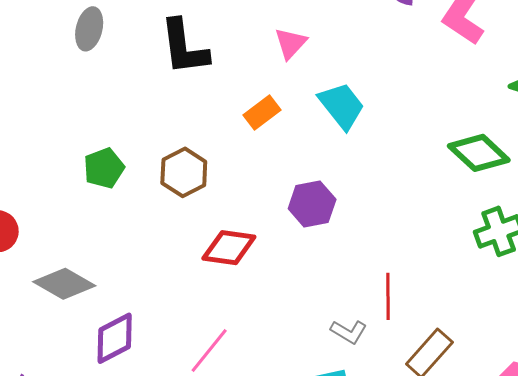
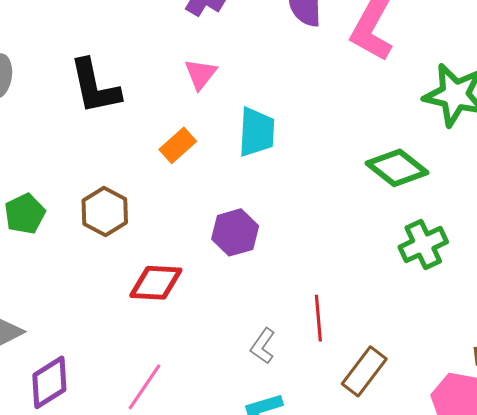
cyan trapezoid: (342, 106) -> (256, 132), turned 46
gray L-shape: (349, 332) -> (263, 346), moved, turned 99

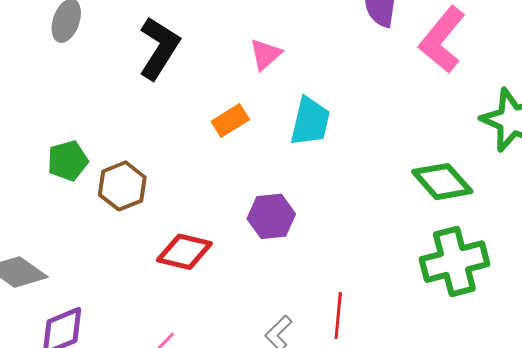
black L-shape: (95, 87) -> (159, 48), turned -146
brown hexagon: (105, 211) -> (122, 186), moved
green cross: (423, 244) -> (454, 262), size x1.4

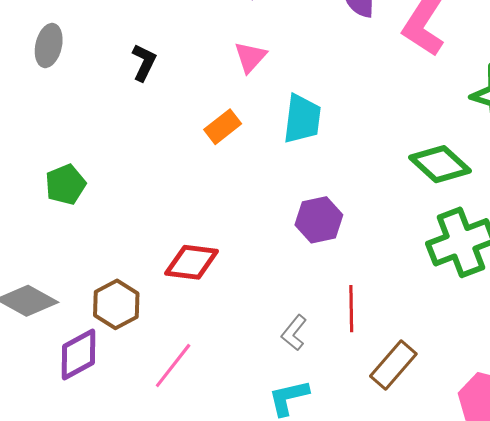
black L-shape: (159, 48) -> (144, 63), size x0.6
brown hexagon: (122, 186) -> (116, 304), moved
purple hexagon: (271, 216) -> (319, 220), moved

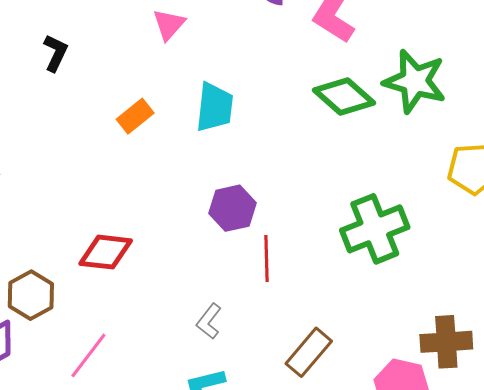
pink triangle: (250, 57) -> (169, 24), moved
green diamond: (440, 164) -> (344, 97), moved
red line: (351, 309) -> (266, 259), moved

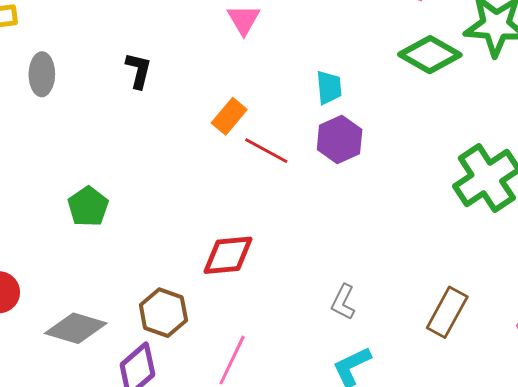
cyan trapezoid: (215, 107) -> (329, 88), moved, size x0.7
purple hexagon: (232, 208) -> (340, 140), moved
red line: (266, 259) -> (266, 151), moved, turned -48

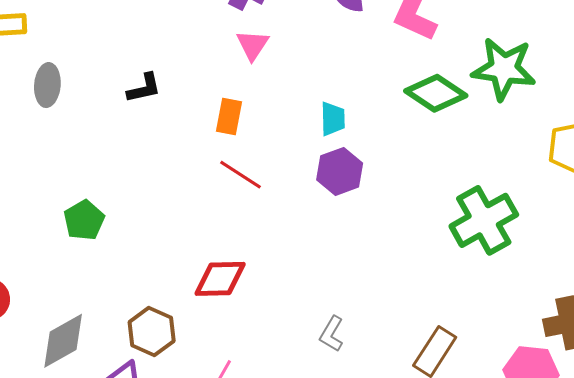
black L-shape: (139, 70) -> (144, 88), turned 60
orange rectangle: (229, 116) -> (229, 116), moved, turned -33
red line: (266, 151) -> (240, 175), moved
gray diamond: (76, 328) -> (63, 341), turned -50

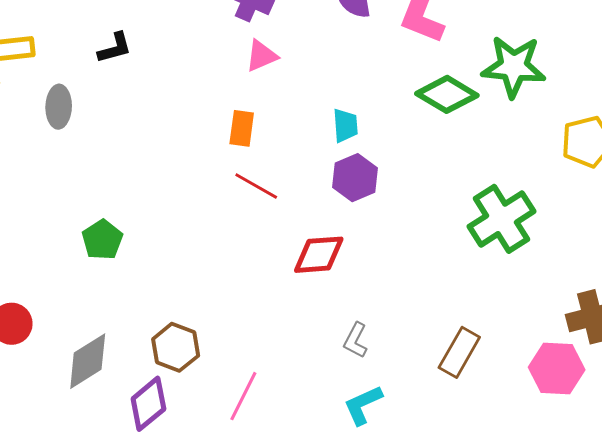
pink triangle: (253, 45) -> (261, 56), turned 36
black L-shape: (144, 88) -> (115, 48), moved
red diamond: (220, 279) -> (319, 255), moved

